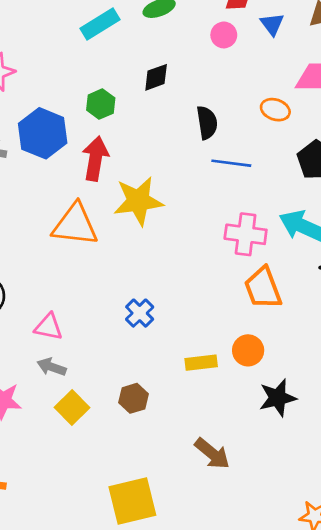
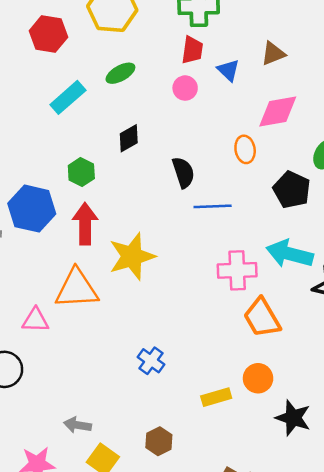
orange ellipse: (275, 110) -> (245, 149), turned 72
pink triangle: (49, 327) -> (35, 320), moved
black star: (278, 398) -> (293, 418), turned -30

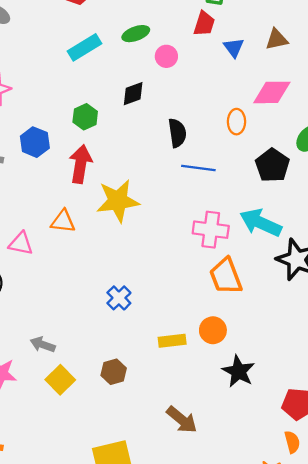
pink circle: (185, 88) -> (166, 56), moved
blue hexagon: (32, 209) -> (35, 142), size x0.7
orange triangle: (77, 289) -> (63, 221), size x0.6

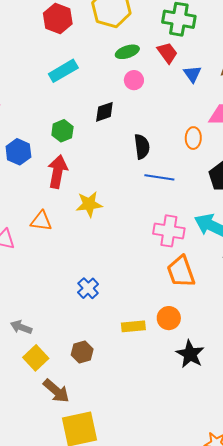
red trapezoid: (204, 24) -> (167, 53), turned -55
green ellipse: (136, 34) -> (127, 52), moved
yellow star: (118, 201) -> (89, 204), size x0.7
brown arrow: (182, 420) -> (56, 391), moved

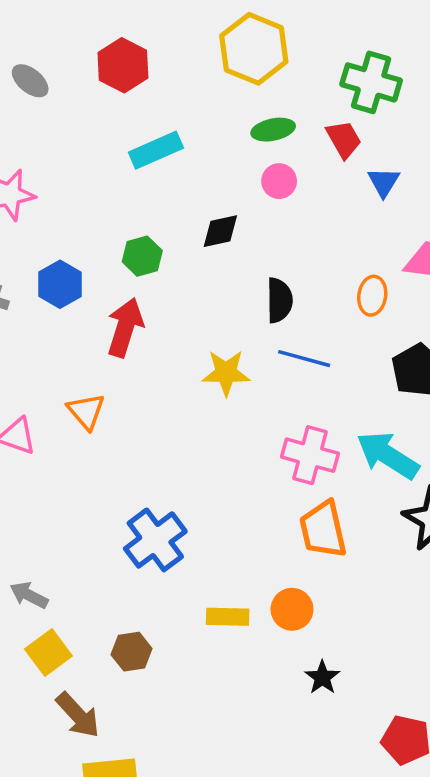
red hexagon: (58, 19) -> (123, 65), moved
yellow star: (89, 204) -> (226, 373), moved
orange triangle: (41, 221) -> (86, 411), turned 35
blue cross: (88, 288) -> (155, 540), size x1.6
black star: (190, 354) -> (322, 677), size x0.7

